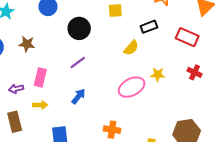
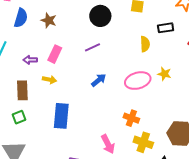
yellow semicircle: (131, 48) -> (145, 44), turned -56
blue arrow: (78, 96) -> (99, 80), moved
orange cross: (112, 130) -> (131, 118), moved

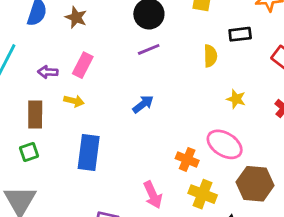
purple line: (92, 47) -> (149, 49), moved
pink ellipse: (138, 81) -> (225, 144), moved, turned 45

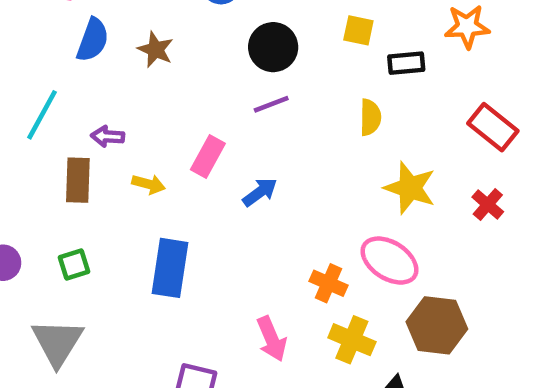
black rectangle: (240, 34) -> (406, 63), moved
pink rectangle: (83, 65) -> (208, 157), moved
yellow star: (236, 99) -> (410, 188), size x1.6
brown rectangle: (35, 114) -> (78, 180), moved

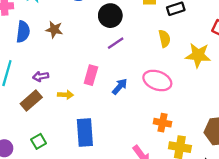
brown rectangle: (78, 180) -> (31, 101), turned 60
yellow star: (410, 188) -> (198, 55), moved
pink ellipse: (389, 261) -> (157, 81), moved

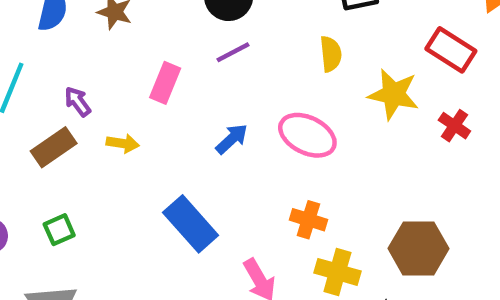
pink rectangle: (91, 75) -> (165, 83), moved
purple arrow: (41, 76) -> (78, 102), turned 56
blue rectangle: (85, 133) -> (191, 224), moved, turned -44

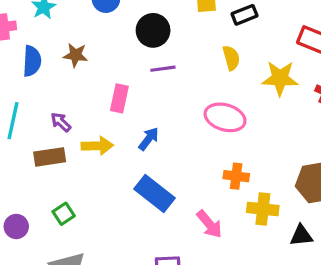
purple line: (233, 52) -> (163, 69), turned 30
blue arrow: (232, 139) -> (149, 139), moved
yellow arrow: (123, 143) -> (97, 146), size x1.4
brown rectangle: (54, 147) -> (50, 157), turned 36

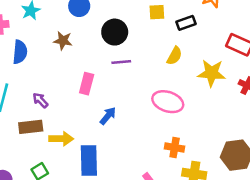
brown star: (76, 55) -> (63, 41), moved
yellow semicircle: (231, 58) -> (174, 56), turned 42
yellow arrow: (97, 146) -> (61, 139), moved
blue rectangle: (154, 194) -> (89, 160), moved, turned 48

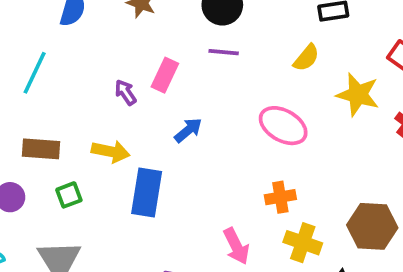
purple arrow: (40, 100) -> (125, 92), moved
brown rectangle: (31, 127) -> (41, 149), moved
orange cross: (175, 148) -> (280, 197), turned -30

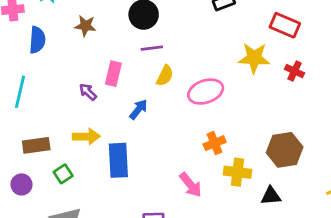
yellow semicircle: (306, 58) -> (165, 76), moved
pink ellipse: (283, 126) -> (206, 92), turned -36

